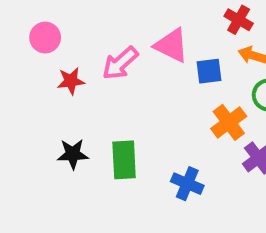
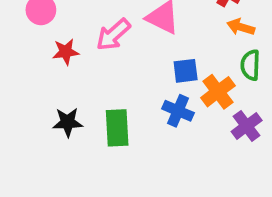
blue square: (209, 71) -> (186, 71), moved
blue cross: (187, 184) -> (178, 111), moved

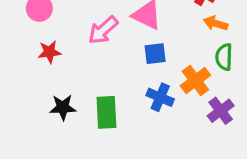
red star: (66, 52) -> (49, 52), moved
blue square: (186, 71) -> (155, 54), moved

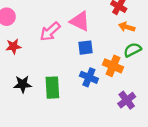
green semicircle: (224, 57) -> (132, 50), turned 60
orange cross: (195, 80) -> (113, 66), turned -30
purple cross: (221, 111) -> (127, 100), moved

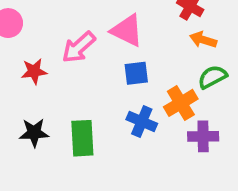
red star: (13, 46) -> (34, 71), moved
orange cross: (113, 66) -> (181, 103), turned 36
purple cross: (127, 100) -> (203, 136), moved, turned 36

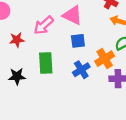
blue cross: (142, 122) -> (81, 70), turned 35
green rectangle: (82, 138) -> (46, 63), moved

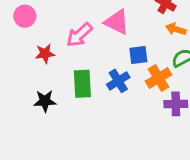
blue square: (78, 41) -> (138, 55), moved
blue cross: (81, 70) -> (118, 81), moved

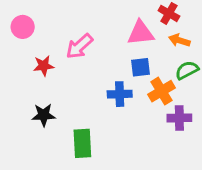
pink triangle: (117, 22) -> (141, 33), moved, turned -32
blue cross: (118, 81) -> (120, 94), turned 30
green rectangle: (82, 84) -> (82, 143), moved

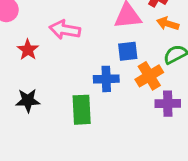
pink arrow: (79, 46) -> (65, 30), turned 52
red star: (44, 66) -> (28, 50), turned -30
green rectangle: (82, 143) -> (82, 110), moved

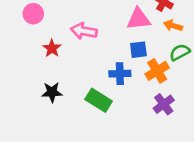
purple cross: (168, 104) -> (164, 104), moved, turned -36
green rectangle: (82, 110) -> (99, 100), turned -55

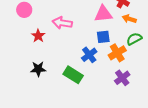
blue cross: (120, 74) -> (89, 55), turned -35

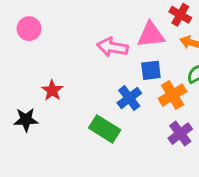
pink arrow: (62, 23) -> (112, 47), moved
red star: (38, 36) -> (52, 90), moved
black star: (38, 69) -> (26, 120), moved

